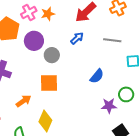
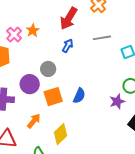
purple circle: (34, 41) -> (30, 84), moved
blue semicircle: (97, 76) -> (79, 96), moved
yellow diamond: (45, 121) -> (60, 134), turned 40

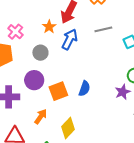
orange star: (33, 30) -> (49, 27), moved
blue arrow: (68, 46) -> (70, 39), size x1.5
gray circle: (48, 69) -> (40, 53), moved

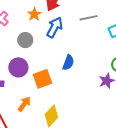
blue semicircle: (84, 89) -> (68, 63), moved

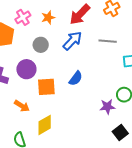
orange star: (34, 14) -> (48, 18), moved
orange arrow: (24, 104) -> (22, 106), turned 70

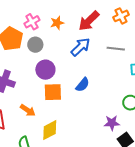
gray circle: (41, 45) -> (35, 45), moved
purple circle: (26, 69) -> (45, 70), moved
purple star: (107, 107) -> (112, 123), moved

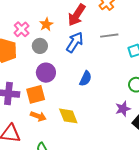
gray circle: (35, 45) -> (40, 46), moved
orange square: (53, 92) -> (36, 94), moved
yellow diamond: (50, 130) -> (68, 116), moved, turned -70

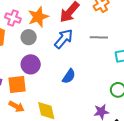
orange star: (46, 24) -> (38, 17), size x1.5
pink cross: (22, 29) -> (13, 18), turned -35

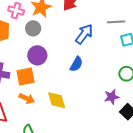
gray line: (99, 37) -> (116, 22), moved
blue arrow: (64, 39) -> (84, 34), moved

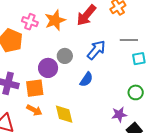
gray circle: (33, 28) -> (65, 56), moved

